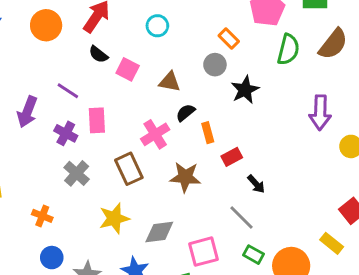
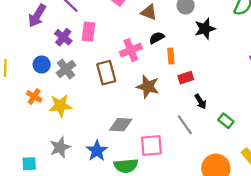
yellow star: (114, 218) -> (60, 106), moved
green rectangle: (254, 255) -> (226, 121), moved
blue circle: (52, 258) -> (42, 65), moved

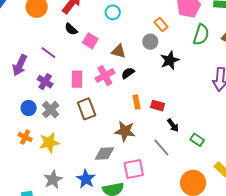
pink rectangle: (89, 32) -> (77, 79), moved
pink cross: (131, 50) -> (105, 76), moved
orange rectangle: (171, 56) -> (136, 102), moved
red rectangle: (186, 78) -> (158, 106), turned 40
brown star: (148, 87) -> (125, 131), moved

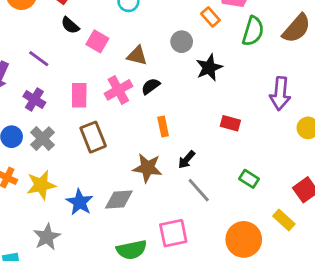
orange rectangle: (161, 24) -> (210, 17), moved
red rectangle: (158, 106) -> (230, 123), moved
black arrow: (173, 125) -> (187, 160), moved, turned 80
pink square: (134, 169) -> (173, 233), moved
blue star: (86, 179) -> (80, 202), moved

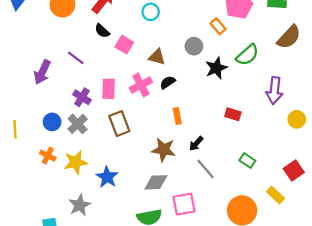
green semicircle: (253, 31) -> (247, 55), moved, turned 30
purple cross: (34, 99) -> (82, 97), moved
gray diamond: (119, 200) -> (156, 182), moved

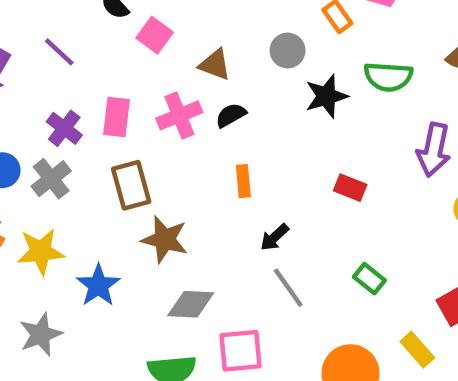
green semicircle: (247, 55) -> (388, 77), turned 40
brown star: (164, 150) -> (165, 239), moved

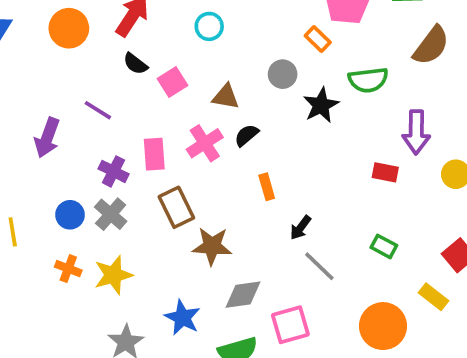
pink square: (155, 35) -> (172, 82), turned 32
red rectangle: (350, 188) -> (385, 172), moved
blue star: (98, 285) -> (182, 318), moved

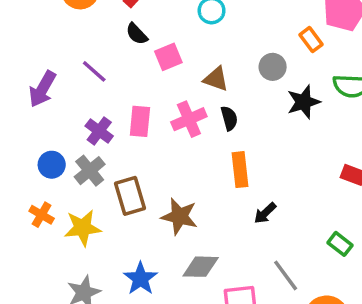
black semicircle: (246, 135) -> (229, 118), turned 105
orange rectangle: (267, 187) -> (240, 170), size x1.4
brown rectangle: (176, 207) -> (130, 196), moved
gray line: (319, 266) -> (286, 275), moved

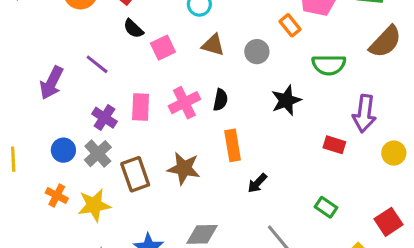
brown triangle: (216, 79) -> (213, 45), moved
black star: (304, 102) -> (286, 100), moved
black semicircle: (229, 118) -> (220, 100), turned 30
brown star: (179, 216) -> (184, 168), moved

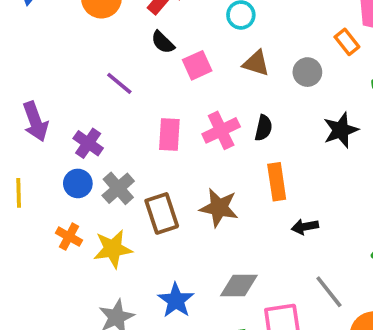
purple arrow: (51, 83) -> (35, 122), moved, turned -48
purple cross: (104, 118) -> (88, 143), moved
black arrow: (257, 183) -> (305, 227), turned 35

